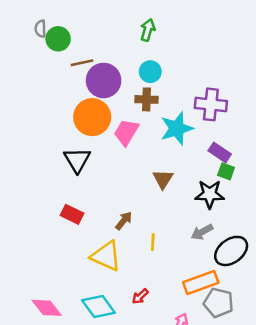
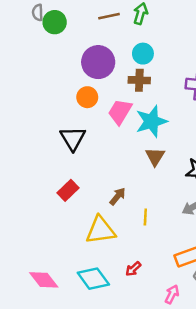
brown line: (82, 63) -> (109, 16), moved
orange circle: (92, 117) -> (87, 97), size x0.6
cyan star: (177, 128) -> (151, 121), moved
red rectangle: (72, 214) -> (68, 190), turned -70
yellow triangle: (106, 256) -> (101, 230), turned -32

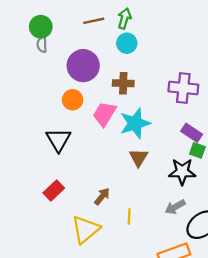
gray semicircle: (38, 12) -> (42, 44), moved
cyan circle: (143, 54) -> (127, 43), moved
yellow triangle: (101, 230) -> (86, 229), turned -32

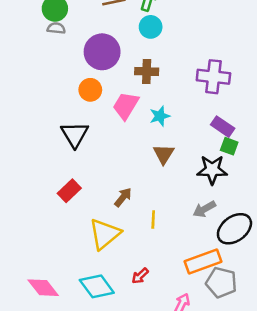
gray semicircle: (42, 44) -> (56, 28), turned 98
cyan star: (135, 123) -> (160, 116), size x0.6

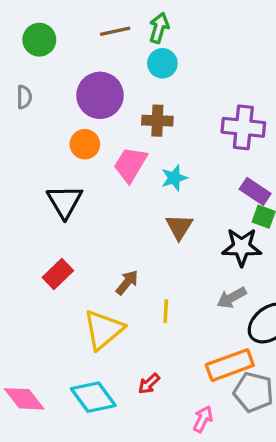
gray semicircle: (56, 28) -> (24, 97), moved, turned 84

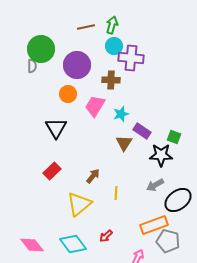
green circle: (39, 40) -> (41, 49), moved, size x1.4
purple cross: (243, 127) -> (131, 58), moved
purple rectangle: (255, 191) -> (142, 131), moved

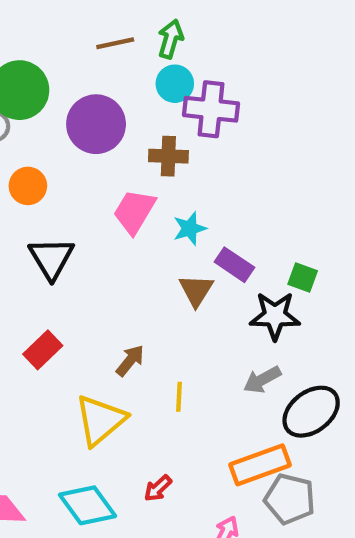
orange circle: (68, 94) -> (28, 186), moved

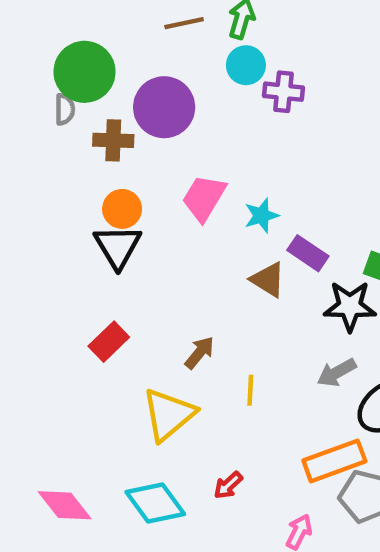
purple cross: (211, 109) -> (284, 92), size x0.7
brown cross: (168, 156) -> (113, 140), moved
orange circle: (28, 186) -> (122, 209), moved
brown triangle: (196, 290) -> (268, 280), turned -30

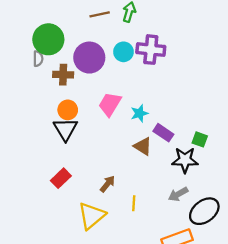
cyan circle: (246, 65) -> (123, 52), moved
purple cross: (284, 92) -> (151, 50), size x1.4

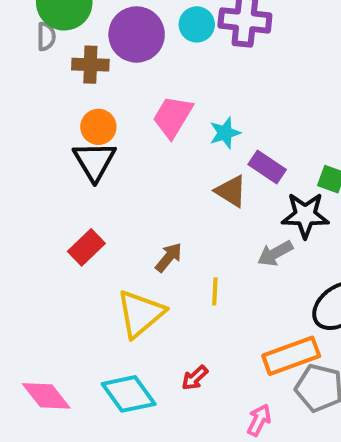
gray arrow: (178, 194) -> (275, 253), moved

